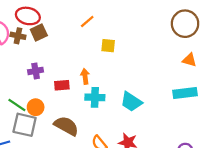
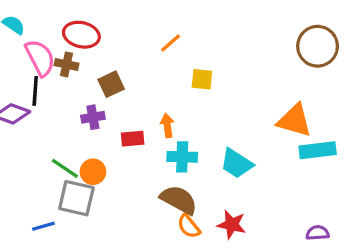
brown square: (39, 32) -> (111, 84), moved
orange triangle: (189, 60) -> (294, 121), moved, size x1.6
brown semicircle: (66, 126) -> (179, 200), moved

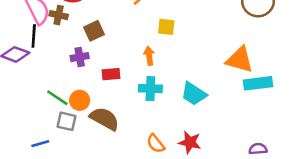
orange arrow: (167, 125) -> (149, 56), moved
gray square: (76, 198) -> (66, 121), size x0.7
brown semicircle: (179, 200) -> (105, 119), moved

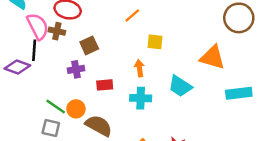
orange triangle: (240, 60) -> (212, 57), moved
cyan trapezoid: (194, 94) -> (180, 86), moved
gray square: (66, 121) -> (51, 128), moved

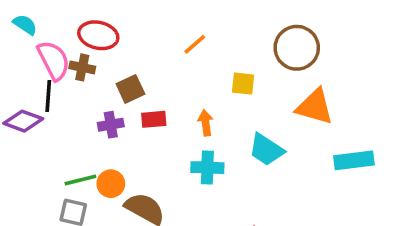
brown circle: (239, 18) -> (297, 48), moved
yellow square: (155, 42) -> (243, 84), moved
red rectangle: (105, 85) -> (154, 119), moved
green line: (56, 106) -> (80, 180), turned -48

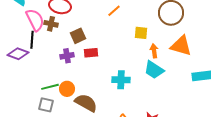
orange arrow: (206, 123) -> (154, 51), moved

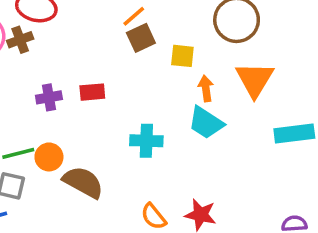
brown cross: (51, 24) -> (20, 40), turned -32
brown square: (78, 36) -> (141, 38), moved
orange triangle: (181, 46) -> (255, 79), turned 45

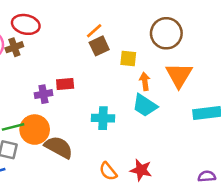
purple cross: (49, 97) -> (43, 94), moved
orange circle: (49, 157) -> (35, 130), size x1.5

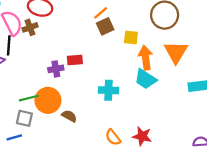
orange arrow: (145, 81) -> (146, 58), size x1.5
brown semicircle: (59, 147) -> (69, 116), size x0.6

